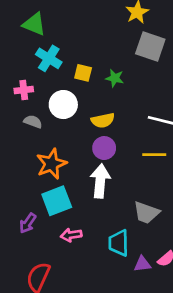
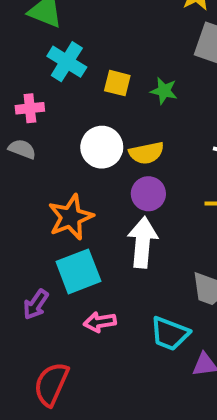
white circle: (63, 105) -> (102, 147), moved
gray semicircle: (33, 122) -> (22, 149), moved
cyan trapezoid: (119, 243) -> (170, 334), turned -68

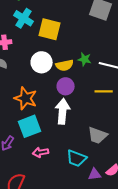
yellow square: (117, 83) -> (50, 29), size x1.6
green star: (164, 91) -> (85, 59), moved
orange star: (71, 217) -> (26, 98), turned -30

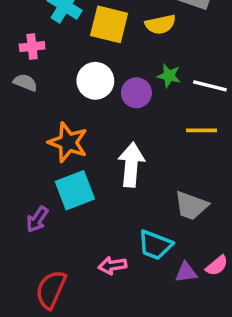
yellow semicircle: (65, 65) -> (160, 24), moved
purple circle: (66, 86) -> (136, 93), moved
pink arrow: (41, 152) -> (112, 266), moved

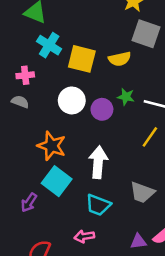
yellow line: (201, 130) -> (150, 137), turned -55
cyan square: (75, 190) -> (57, 181), turned -32
cyan trapezoid: (155, 245) -> (98, 205), moved

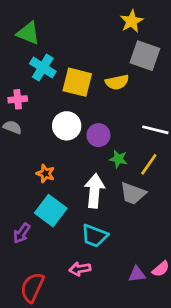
green star: (126, 97) -> (118, 159), moved
orange star: (52, 146) -> (45, 174), size x0.6
gray trapezoid: (142, 192) -> (133, 193), moved

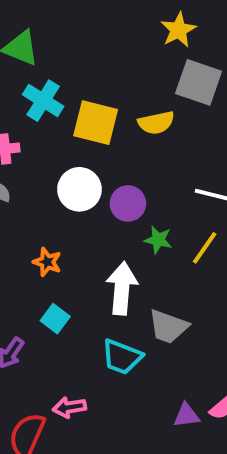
gray trapezoid: (133, 193) -> (168, 327), moved
cyan square: (51, 211) -> (55, 319), size x0.6
pink arrow: (80, 269) -> (69, 407), moved

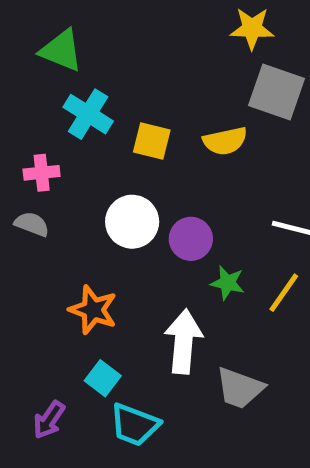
yellow star: (178, 30) -> (252, 28), turned 30
yellow square: (96, 123) -> (152, 141), size x0.7
orange star: (47, 262) -> (93, 310), size x1.4
cyan trapezoid: (122, 357) -> (135, 425), moved

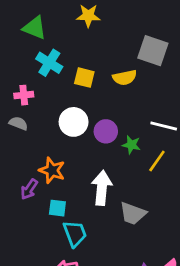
yellow star: (252, 28) -> (88, 16), moved
green star: (228, 283) -> (131, 145), moved
cyan square: (103, 378) -> (57, 208), turned -30
purple arrow: (49, 420) -> (29, 189), moved
cyan trapezoid: (135, 425) -> (75, 234), turned -132

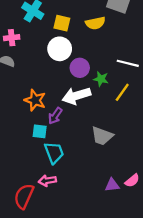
white circle: (74, 122) -> (60, 49), moved
white arrow: (102, 188) -> (76, 96), moved, turned -112
purple arrow: (29, 189) -> (55, 116), moved

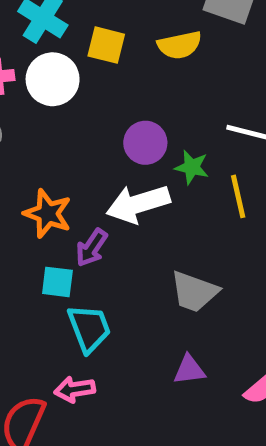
white circle: (60, 49) -> (53, 79), moved
yellow line: (122, 92) -> (238, 196), turned -48
purple triangle: (112, 185) -> (189, 370), moved

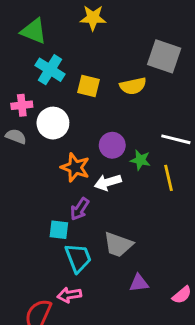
white circle: (53, 79) -> (53, 123), moved
white arrow: (138, 204) -> (108, 182), size x0.7
orange star: (48, 214) -> (75, 167), moved
gray trapezoid: (194, 292) -> (118, 245), moved

